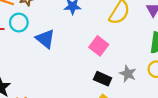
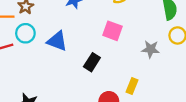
black rectangle: (103, 79) -> (92, 62), moved, turned -63

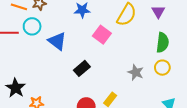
pink square: (113, 31) -> (102, 35), moved

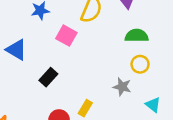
green semicircle: (163, 43) -> (137, 36), turned -90
gray star: (136, 72) -> (122, 87), moved

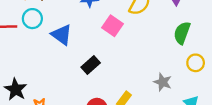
green semicircle: (137, 36) -> (182, 33), turned -75
yellow circle: (140, 64) -> (196, 63), moved

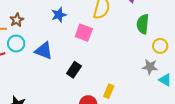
gray star: (163, 82) -> (150, 67), moved

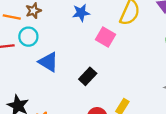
blue triangle: (44, 51) -> (48, 62), moved

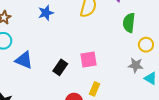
pink square: (106, 37) -> (88, 60), moved, turned -30

